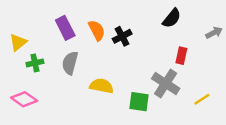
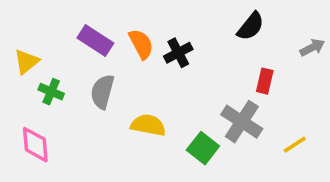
purple rectangle: (65, 28) -> (95, 40), turned -30
green cross: (35, 63) -> (51, 92), turned 35
pink diamond: (24, 99) -> (35, 145), turned 50
green square: (139, 102) -> (203, 148), turned 30

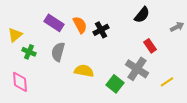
red rectangle: (265, 81) -> (150, 46), turned -48

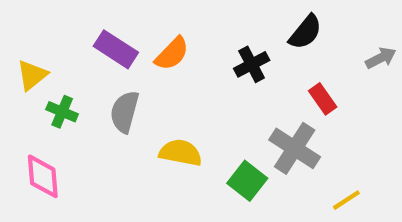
orange semicircle: (80, 25) -> (172, 54), turned 72
black cross: (101, 30) -> (252, 64), moved
yellow line: (167, 82) -> (346, 200), moved

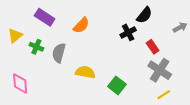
purple rectangle: (116, 49) -> (45, 17), moved
black cross: (252, 64) -> (128, 32), moved
green cross: (62, 112) -> (36, 47), moved
gray cross: (295, 148) -> (160, 70), moved

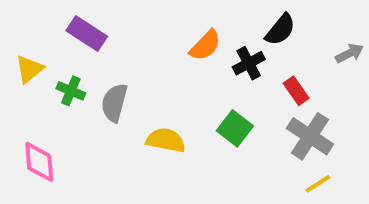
orange semicircle: (81, 25) -> (205, 45), moved
green square: (117, 85) -> (235, 128), moved

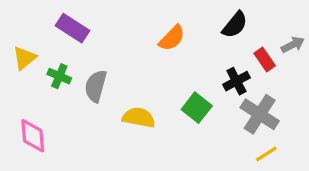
black cross: (249, 63) -> (236, 81), moved
red rectangle: (296, 91) -> (265, 60), moved

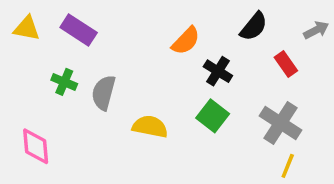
gray arrow: (293, 45) -> (316, 30), moved
yellow triangle: (25, 58) -> (27, 28), moved, turned 50
black cross: (236, 81) -> (218, 71), moved, turned -30
yellow line: (266, 154) -> (288, 166), turned -35

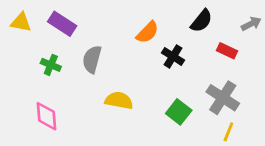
red rectangle: (286, 64) -> (227, 51), turned -30
gray semicircle: (104, 93) -> (92, 59), moved
green square: (213, 116) -> (179, 112), moved
pink diamond: (36, 146) -> (46, 116), moved

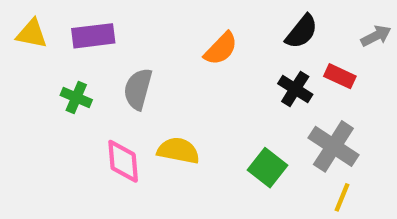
purple rectangle: (62, 24) -> (93, 36), turned -40
black cross: (173, 56) -> (295, 89), moved
pink diamond: (46, 116) -> (123, 161), moved

